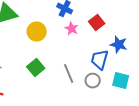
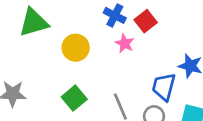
red square: (97, 23) -> (146, 21), moved

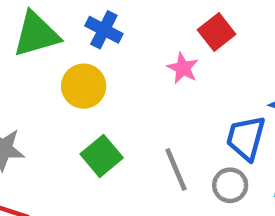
blue cross: (115, 15) -> (104, 30), moved
yellow circle: (76, 48) -> (84, 86), moved

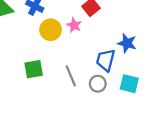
yellow circle: (84, 86) -> (51, 30), moved
green square: (102, 156) -> (34, 69), turned 30

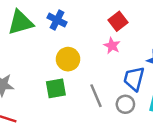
pink star: (74, 25) -> (112, 46), moved
yellow circle: (51, 30) -> (68, 59), moved

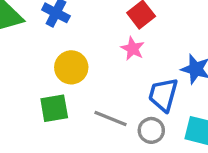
gray line: (96, 96) -> (110, 118), turned -45

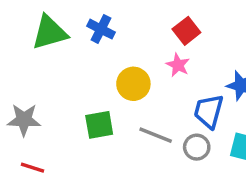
yellow circle: (71, 67) -> (133, 84), moved

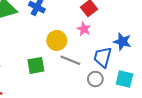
gray line: (156, 135) -> (70, 60), moved

